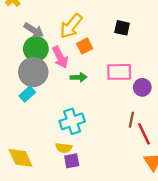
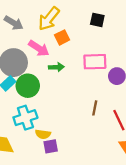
green circle: (36, 49) -> (28, 86), moved
pink arrow: (60, 57) -> (39, 48), turned -30
brown line: (131, 120) -> (95, 108), moved
cyan cross: (72, 121) -> (25, 118), moved

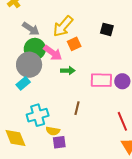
pink rectangle: (95, 62) -> (101, 80), moved
green circle: (28, 86) -> (35, 49), moved
brown line: (95, 108) -> (77, 108), moved

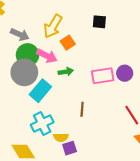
cyan rectangle: (23, 83) -> (40, 91), moved, size x1.5

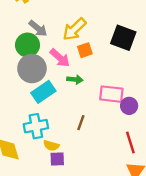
black square: (99, 22) -> (123, 38), size x1.6
green circle: (28, 55) -> (27, 45), moved
purple circle: (125, 73) -> (129, 106), moved

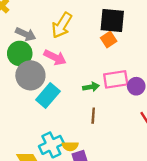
orange square: (85, 50) -> (109, 40), moved
green arrow: (75, 79) -> (91, 87), moved
cyan cross: (36, 126) -> (51, 145), moved

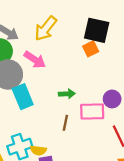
pink rectangle: (116, 79) -> (92, 112), moved
cyan rectangle: (48, 95) -> (23, 97), turned -70

